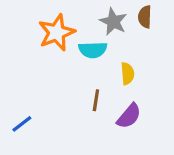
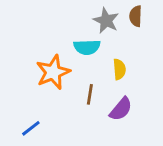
orange star: (57, 33) -> (53, 72), moved
blue line: (22, 124) -> (31, 128), moved

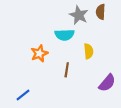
orange star: (53, 72) -> (39, 53), size x0.7
purple semicircle: (121, 109) -> (107, 83), moved

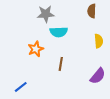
gray star: (79, 15) -> (46, 14), moved, turned -30
yellow semicircle: (89, 51) -> (99, 41), moved

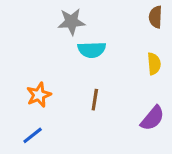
brown semicircle: (92, 11) -> (156, 17), moved
orange star: (36, 49) -> (39, 95), moved

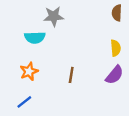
cyan semicircle: (92, 50) -> (35, 37), moved
purple semicircle: (152, 118) -> (114, 75), moved

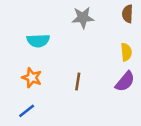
gray star: (54, 16) -> (83, 18), moved
orange star: (29, 71) -> (32, 78), turned -30

